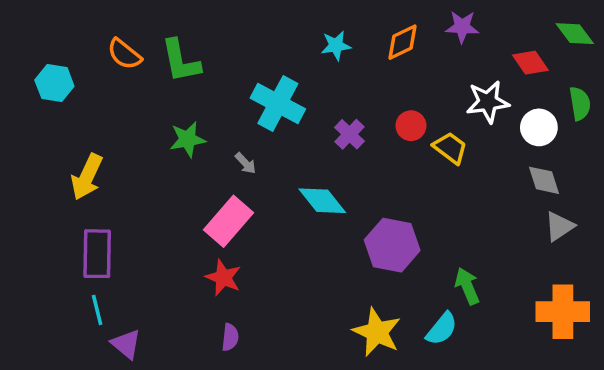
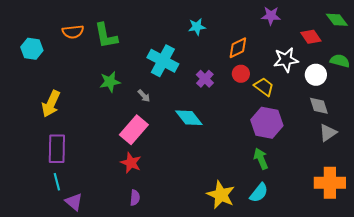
orange diamond: (402, 42) -> (238, 48), moved
orange semicircle: (124, 54) -> (73, 32), turned -45
green semicircle: (580, 104) -> (340, 61), turned -66
purple hexagon: (392, 245) -> (267, 123), moved
green arrow: (467, 286) -> (261, 159), moved

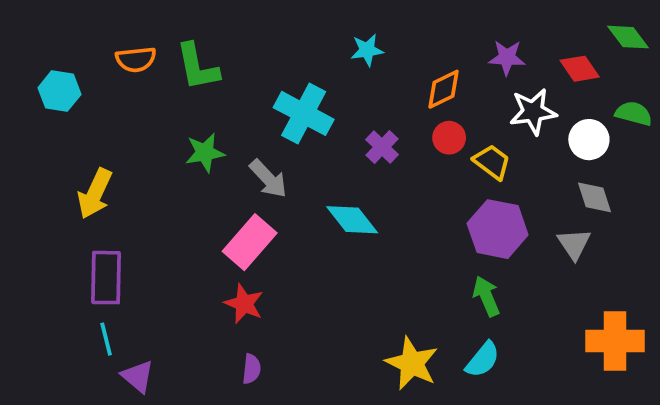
purple star: (271, 16) -> (507, 58), moved
gray arrow: (144, 96) -> (268, 179), size x1.6
gray triangle: (328, 133) -> (574, 244), moved, turned -30

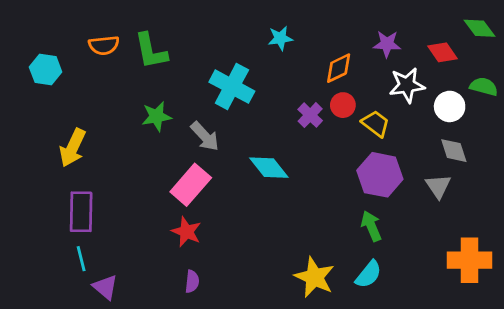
purple cross: (382, 147) -> (310, 115), moved

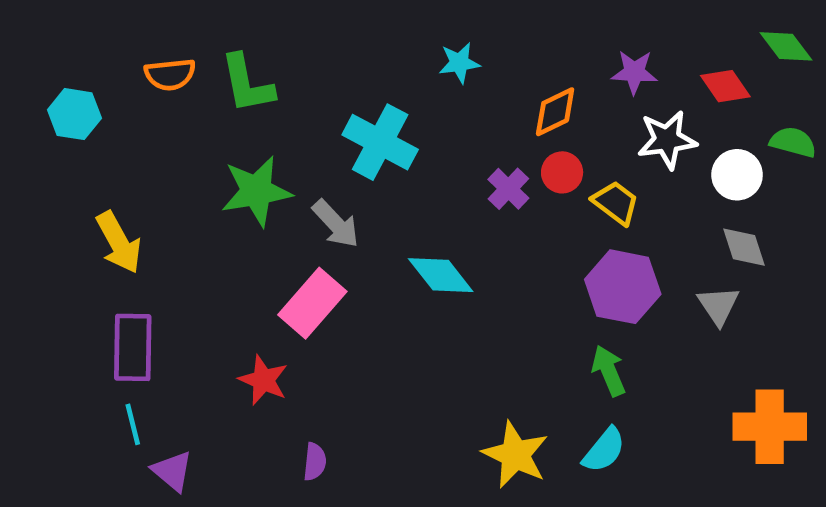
green star: (157, 116) -> (256, 191), size x1.4
yellow arrow: (73, 148) -> (119, 242), turned -54
red star: (186, 232) -> (263, 380), moved

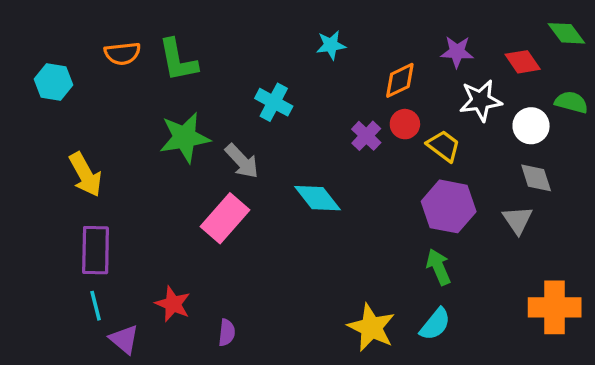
cyan cross: (380, 142) -> (274, 102), size x0.7
red star: (263, 380) -> (173, 304), moved

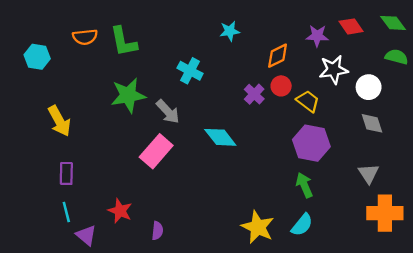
red diamond: (523, 62) -> (351, 26), moved
green semicircle: (571, 102) -> (397, 57), moved
gray triangle: (518, 220) -> (369, 173), moved
purple rectangle: (96, 250) -> (66, 173), size x0.7

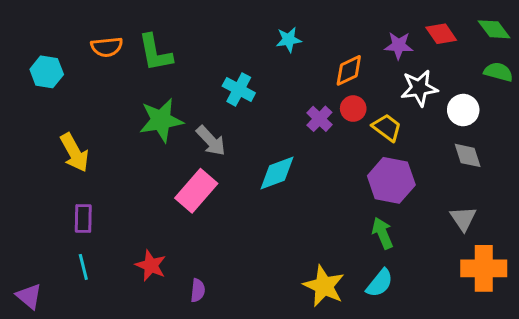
cyan diamond: (220, 137) -> (277, 173), turned -72
purple triangle: (86, 235) -> (29, 296), moved

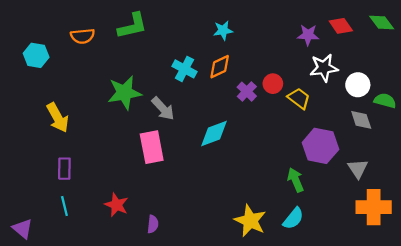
green L-shape: (155, 53) -> (132, 26), moved, turned -92
orange diamond: (349, 70) -> (220, 67), moved
green semicircle: (498, 72) -> (385, 101), moved
purple hexagon: (391, 180) -> (320, 146), moved
pink rectangle: (196, 191) -> (152, 147), turned -52

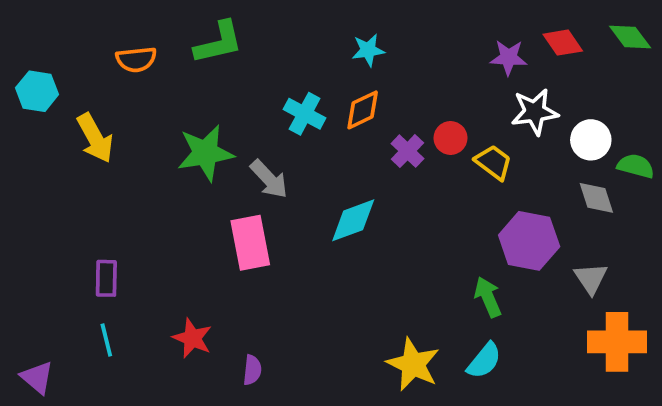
cyan hexagon: (36, 55) -> (37, 91), moved
yellow arrow: (58, 118) -> (95, 138), moved

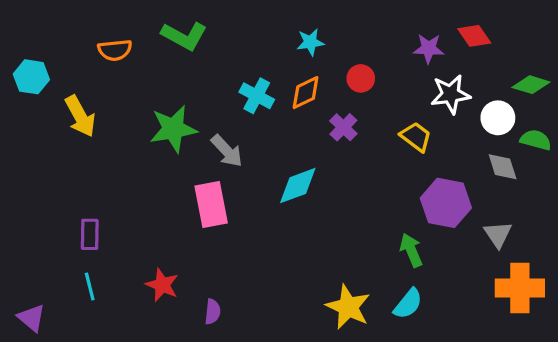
green diamond: (630, 37) -> (531, 85), moved, turned -36
green L-shape: (219, 43) -> (184, 36), turned 42
red circle: (451, 138) -> (361, 78), moved

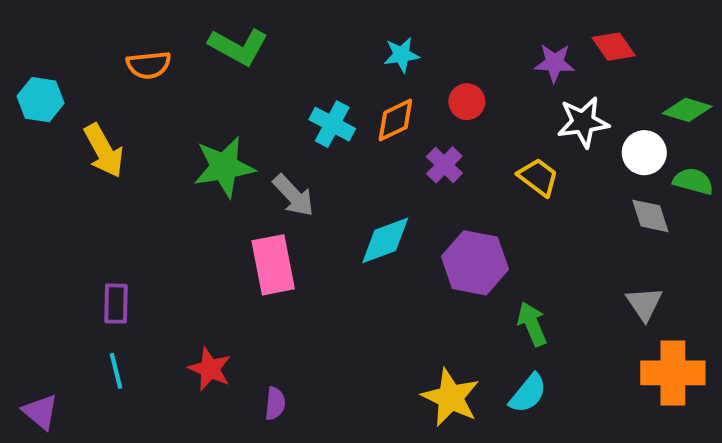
purple hexagon: (446, 203) -> (475, 263), moved

